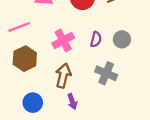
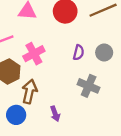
pink cross: (63, 40) -> (34, 54), moved
brown arrow: (63, 76) -> (29, 92), moved

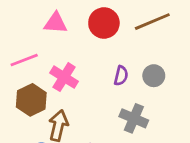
pink cross: (34, 54) -> (64, 77), turned -30

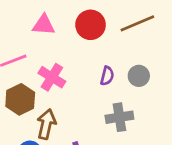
gray cross: (134, 118) -> (119, 117), turned -32

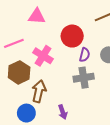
red circle: (91, 25) -> (72, 36), moved
gray cross: (119, 117) -> (84, 78), moved

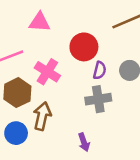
purple arrow: (63, 112) -> (84, 142), moved
blue circle: (26, 113) -> (16, 133), moved

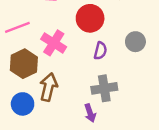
purple semicircle: (100, 70) -> (100, 51), moved
gray cross: (98, 99) -> (104, 88), moved

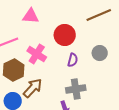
brown arrow: (49, 87) -> (33, 88), turned 30

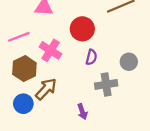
gray circle: (100, 53) -> (129, 62), moved
gray cross: (76, 89) -> (106, 84), moved

